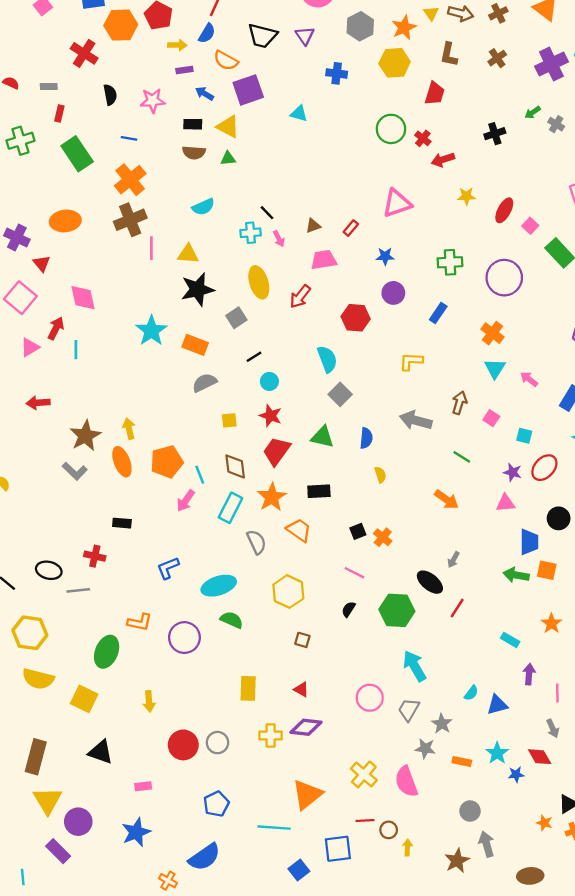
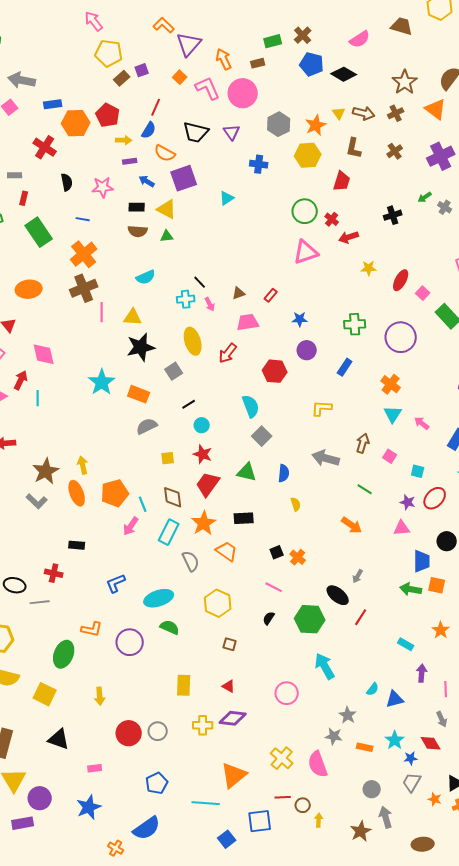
cyan triangle: (299, 114) -> (227, 198), turned -49
pink triangle: (397, 203) -> (306, 252), moved
gray trapezoid: (409, 710) -> (412, 782), moved
purple rectangle: (58, 851) -> (23, 823), turned -55

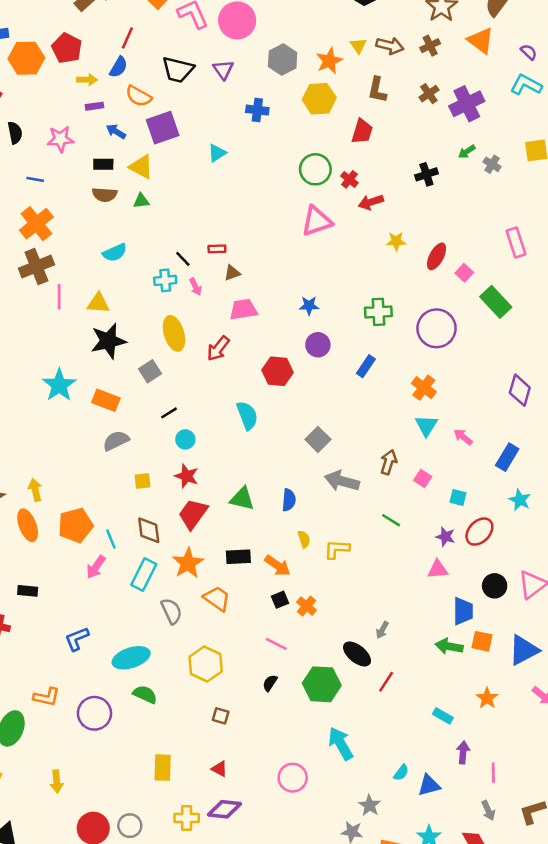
purple cross: (441, 156) -> (467, 104), moved
red rectangle: (271, 295) -> (217, 249), moved, turned 48
yellow L-shape: (322, 408) -> (337, 549), moved
gray square: (262, 436) -> (318, 439), moved
orange arrow: (352, 525) -> (277, 566), moved

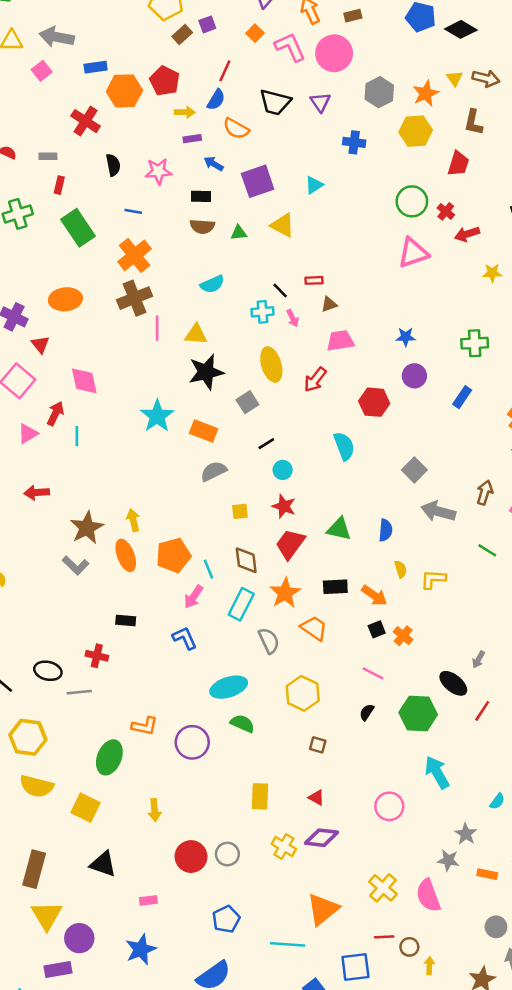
purple square: (163, 128) -> (258, 181), moved
yellow triangle: (141, 167) -> (283, 225), moved
blue L-shape: (77, 639) -> (185, 638), moved, turned 88
yellow cross: (187, 818) -> (284, 847), turned 30

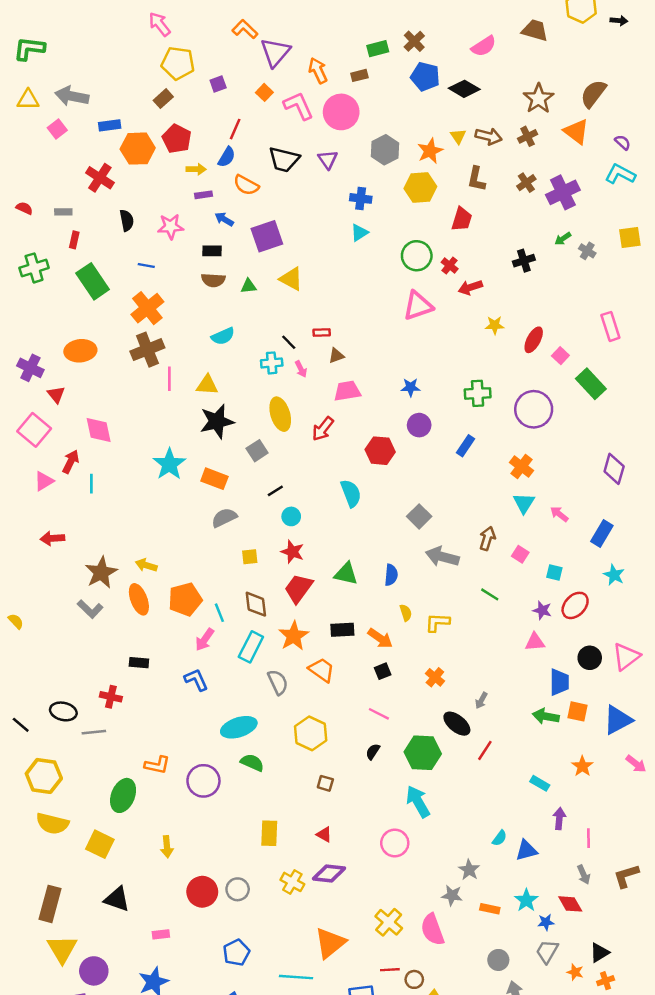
brown rectangle: (182, 34) -> (163, 99), moved
cyan triangle: (314, 185) -> (359, 233), moved
yellow arrow: (133, 520) -> (146, 565), turned -60
orange cross: (403, 636) -> (435, 677), moved
cyan arrow: (437, 772) -> (418, 802), moved

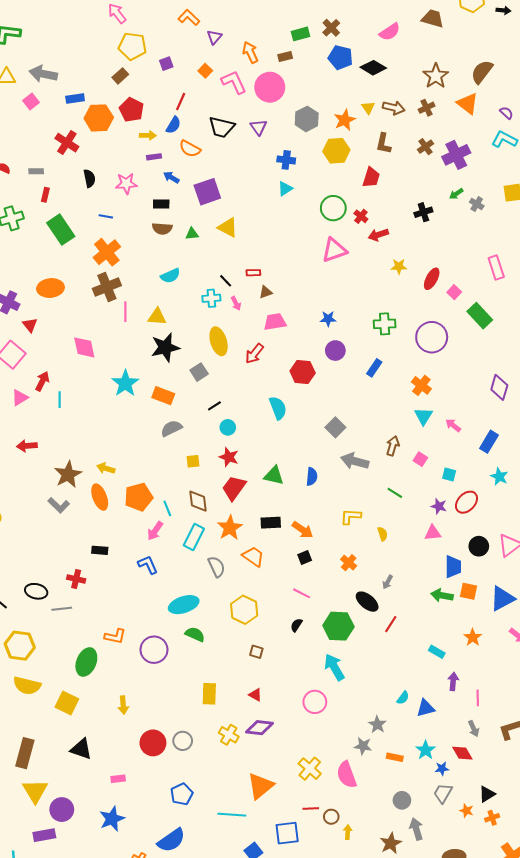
purple triangle: (275, 52) -> (214, 37), size x0.6
pink diamond: (99, 430) -> (84, 347), moved
yellow semicircle: (406, 613) -> (382, 534), moved

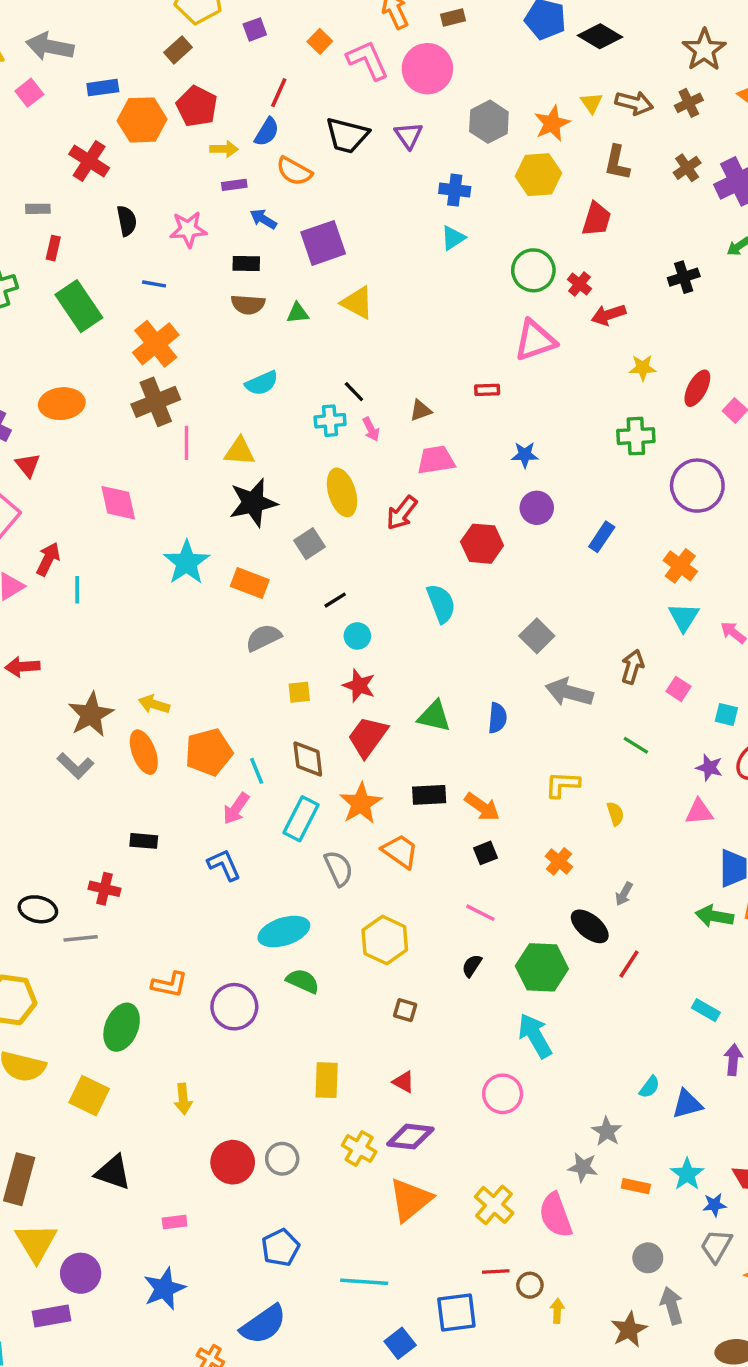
red rectangle: (253, 273) -> (487, 390), moved
green cross: (385, 324) -> (636, 436), moved
orange triangle: (261, 786) -> (410, 1200), moved

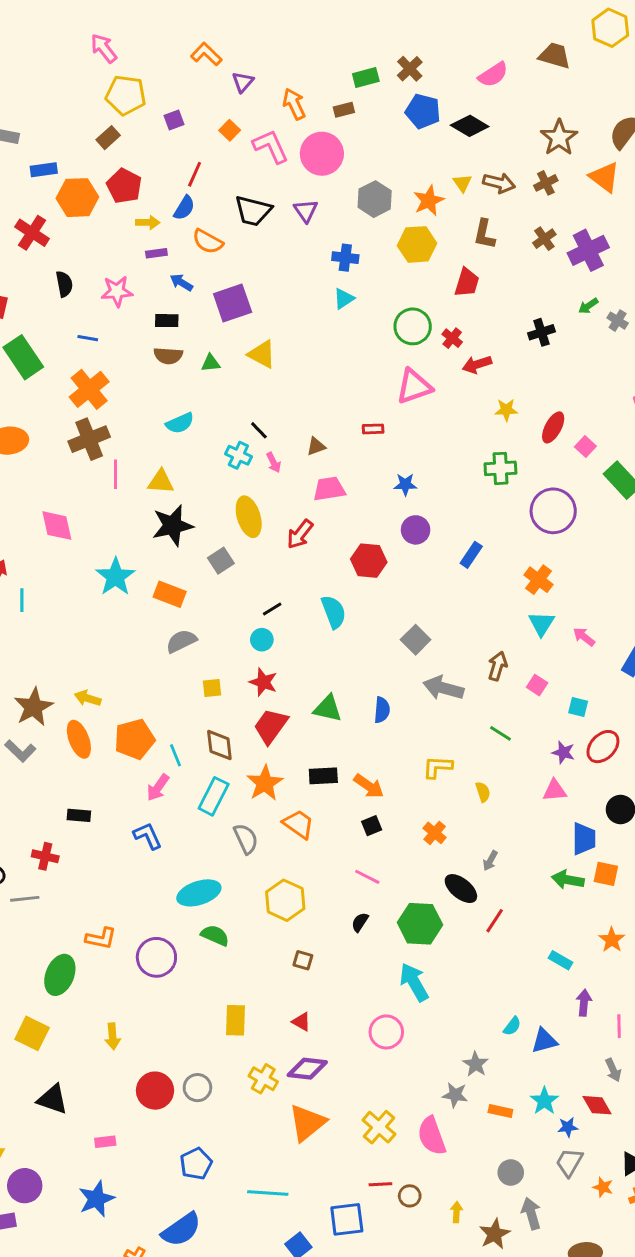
cyan cross: (330, 421) -> (238, 455), turned 30
black line: (335, 600) -> (272, 609), moved
yellow arrow: (557, 1311) -> (457, 1212), moved

